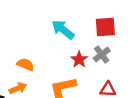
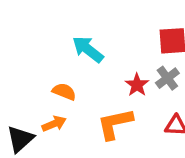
cyan arrow: (63, 30) -> (88, 49), moved

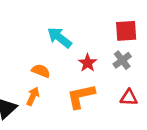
red star: (137, 85) -> (87, 63), moved
orange arrow: (54, 124) -> (33, 96), turned -42

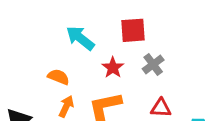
red square: (126, 31) -> (133, 30), moved
orange arrow: (33, 96) -> (66, 106), moved

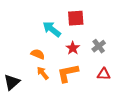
red square: (133, 30) -> (76, 18), moved
orange arrow: (66, 106) -> (43, 73), turned -64

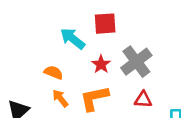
gray cross: (99, 46) -> (136, 62), size x1.6

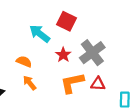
red square: (105, 24) -> (67, 21), turned 30
orange L-shape: (94, 98) -> (72, 83), moved

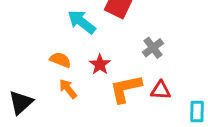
gray cross: (92, 53) -> (153, 48), size x0.6
red star: (63, 55) -> (100, 64), moved

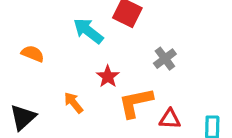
orange semicircle: (60, 60) -> (33, 54), moved
red triangle: (161, 90) -> (170, 119), moved

